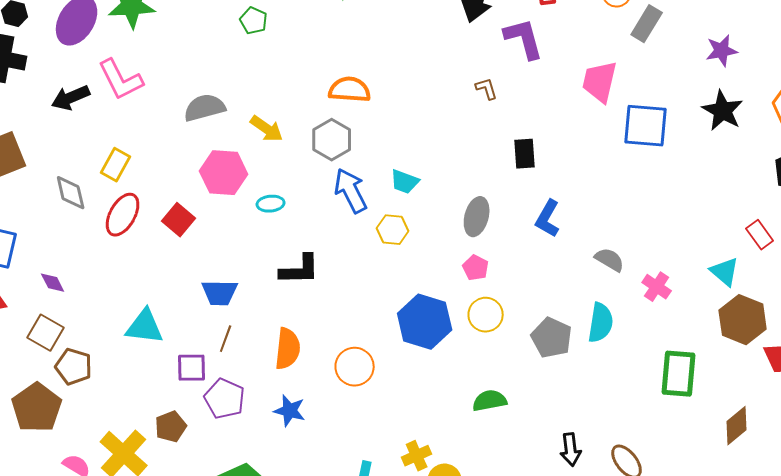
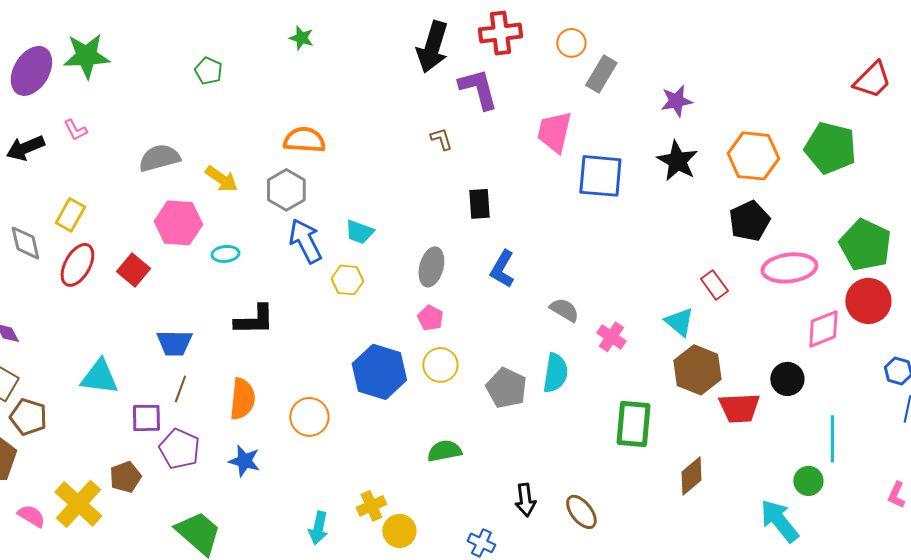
pink L-shape: (121, 80) -> (75, 130), size x0.5

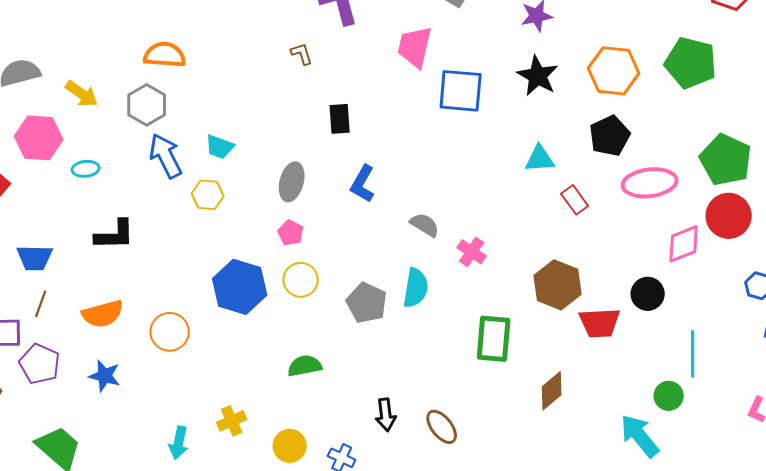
cyan triangle: (679, 322) -> (540, 159), moved, turned -44
orange semicircle: (242, 399) -> (103, 314), turned 69
yellow circle: (399, 531) -> (290, 446), moved

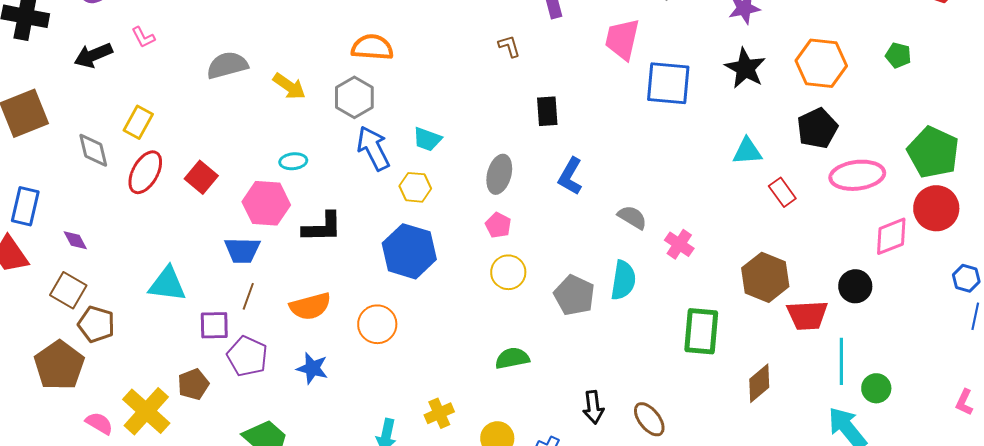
green pentagon: (691, 63) -> (898, 55), size x0.5
pink hexagon: (39, 138) -> (266, 203), moved
blue hexagon: (240, 287) -> (409, 251), moved
cyan line: (693, 354) -> (841, 361), moved

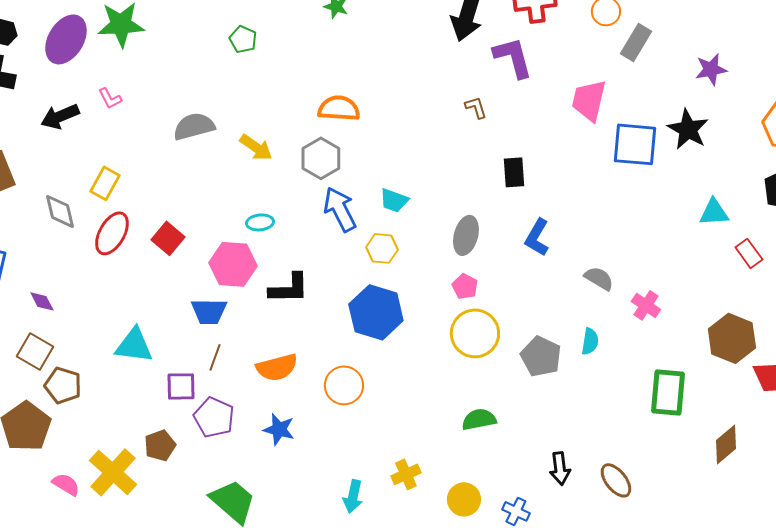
black star: (745, 68) -> (688, 129), moved
yellow circle: (508, 272) -> (475, 333), size x1.4
cyan semicircle: (623, 280) -> (590, 341), size x0.7

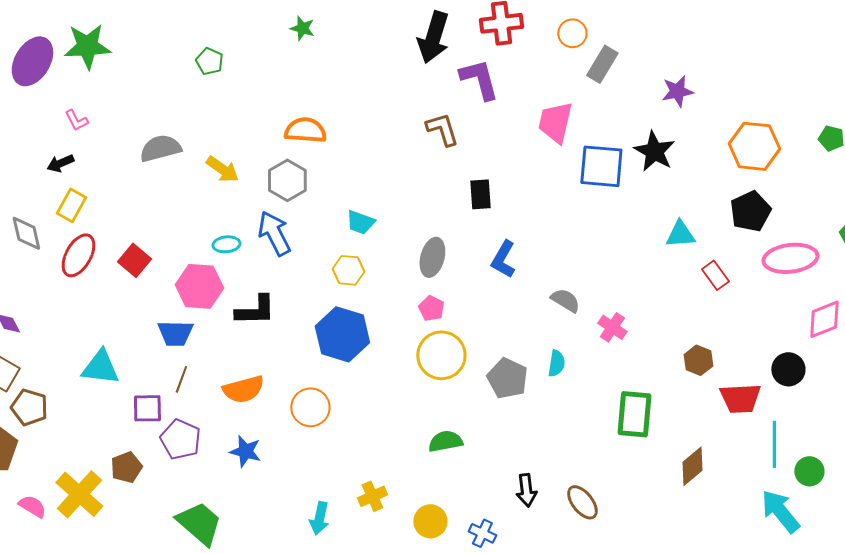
brown L-shape: (476, 107) -> (442, 129), size x1.5
black arrow: (60, 116) -> (60, 163), moved, size x0.7
blue arrow: (340, 209) -> (274, 233), moved
brown hexagon: (732, 338) -> (698, 360), size x0.6

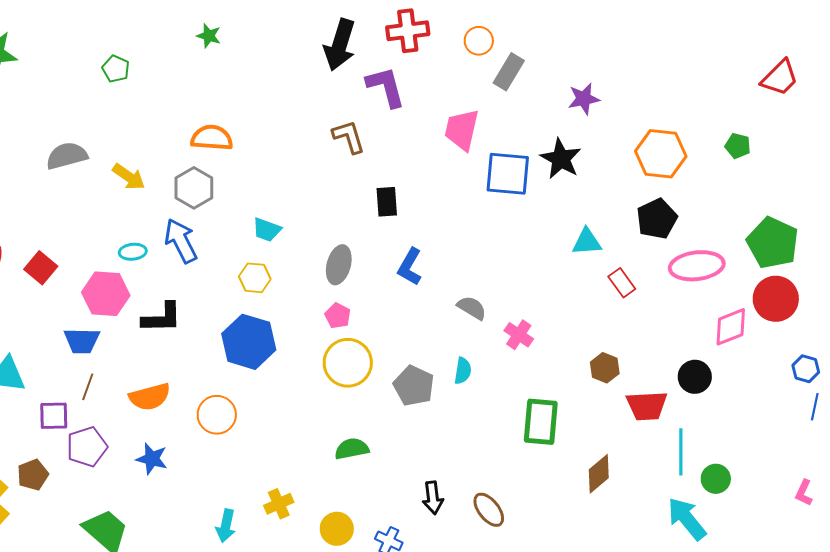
purple pentagon: (180, 439) -> (87, 447), turned 30

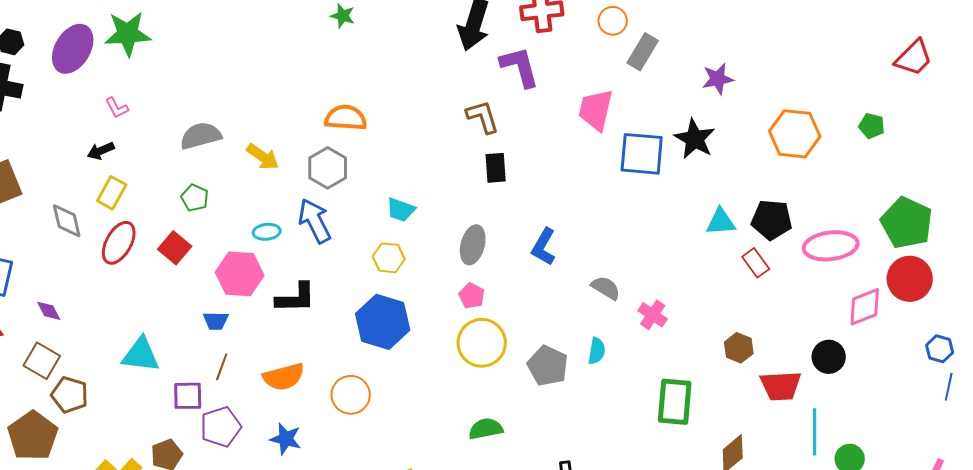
green pentagon: (116, 69) -> (195, 198), moved
black rectangle: (387, 202) -> (496, 168), moved
black pentagon: (657, 219) -> (772, 220), moved, turned 30
blue trapezoid: (82, 341) -> (216, 321), size x0.7

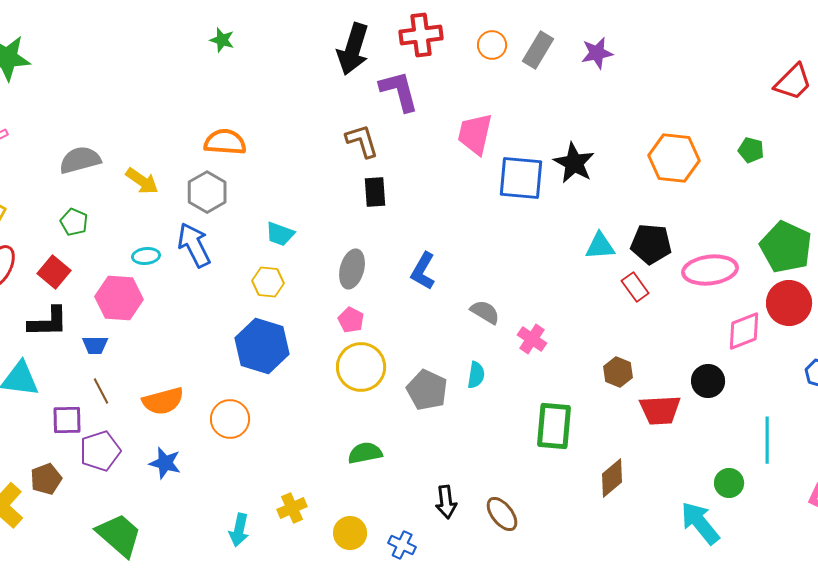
gray rectangle: (643, 52) -> (538, 50), moved
purple star: (718, 79) -> (597, 53), moved
black L-shape: (296, 298) -> (48, 322), moved
brown line: (222, 367) -> (101, 391), turned -48
cyan line: (815, 432) -> (767, 440), moved

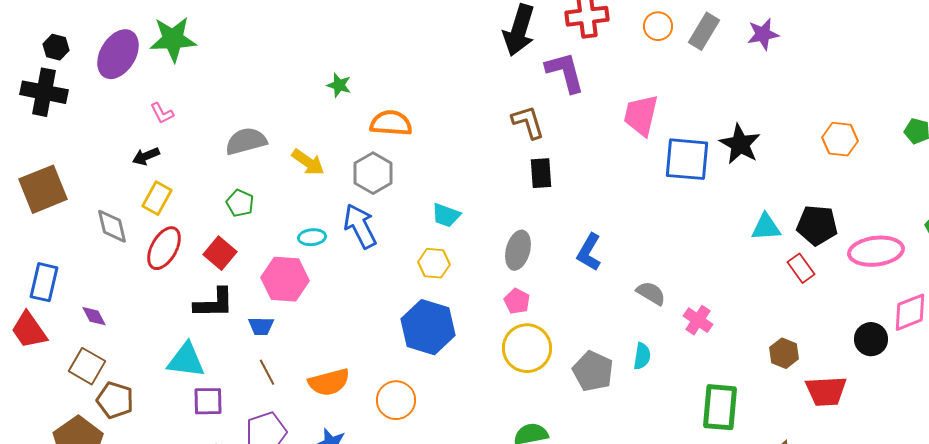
green star: (222, 40) -> (339, 85), moved
orange hexagon: (674, 158) -> (840, 139), size x0.7
black circle: (708, 381) -> (871, 339), moved
purple square: (67, 420) -> (208, 401), moved

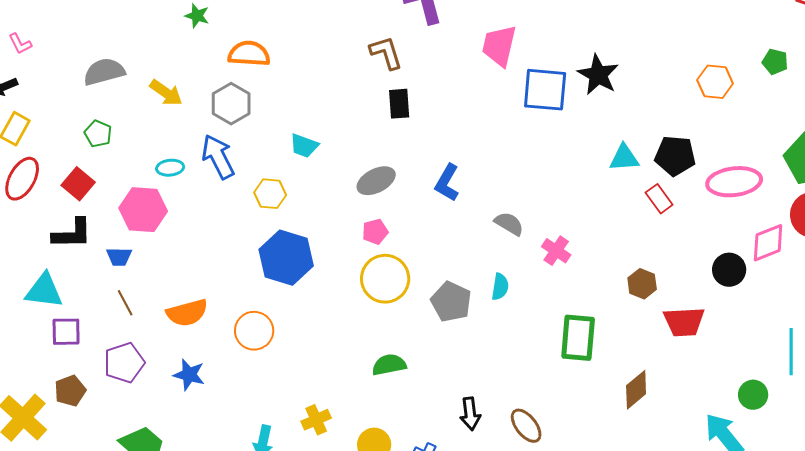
orange hexagon: (840, 139) -> (715, 82), moved
gray ellipse: (518, 250) -> (376, 181), turned 48
yellow hexagon: (434, 263) -> (270, 194), moved
pink pentagon: (517, 301) -> (375, 232), turned 30

